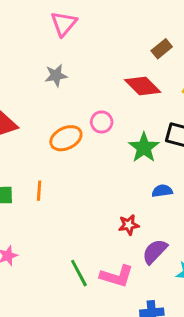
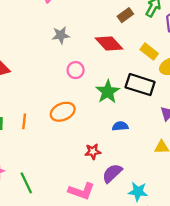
gray star: (56, 75) -> (61, 35), moved
orange ellipse: (66, 138) -> (63, 112), moved
green line: (79, 273) -> (26, 183), moved

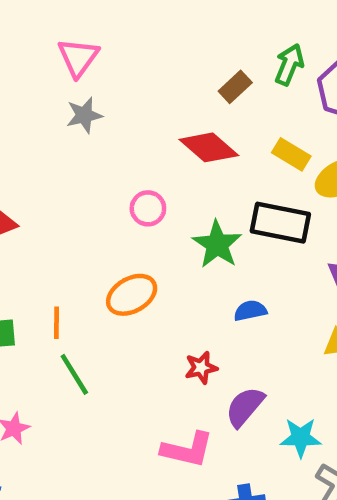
gray star: (61, 35) -> (84, 115), moved
green line: (26, 183) -> (74, 374), moved

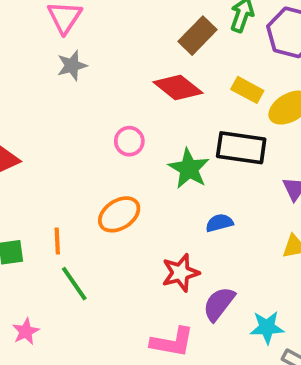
brown rectangle: (235, 87) -> (198, 36), size x1.4
red star: (201, 368) -> (180, 273), size x1.4

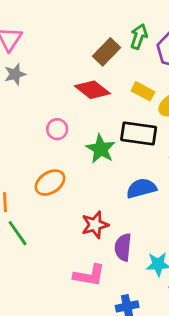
blue semicircle: (219, 223) -> (141, 188), moved, size x1.5
purple semicircle: (219, 304) -> (123, 247), turned -32

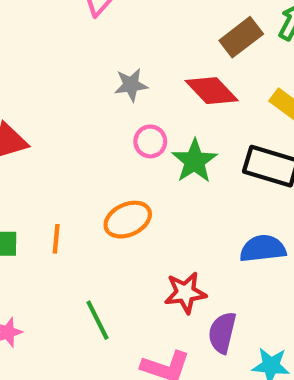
gray star: (15, 74) -> (131, 85), moved
green star: (101, 149) -> (195, 161), moved
green line: (18, 233) -> (97, 320), moved

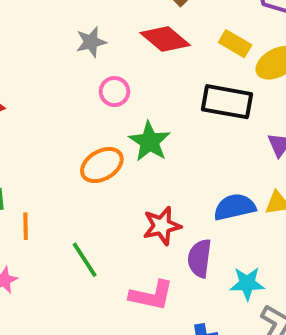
green star: (195, 161) -> (150, 142), moved
orange line: (56, 239) -> (26, 226), moved
blue semicircle: (263, 249) -> (235, 207), moved

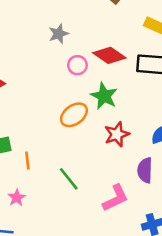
red diamond: (165, 39) -> (109, 55), moved
red star: (162, 226) -> (117, 134), moved
pink L-shape: (151, 295) -> (115, 198), turned -32

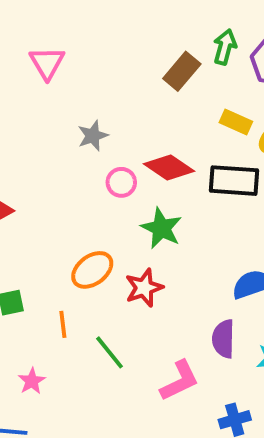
orange ellipse: (74, 115) -> (92, 270), moved
red star: (117, 134) -> (144, 288), moved
orange line: (27, 161) -> (63, 324), moved

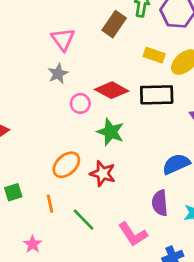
pink triangle: (47, 63) -> (63, 39), moved
red star: (144, 288) -> (103, 173), turned -30
pink L-shape: (180, 381) -> (133, 234), turned 88

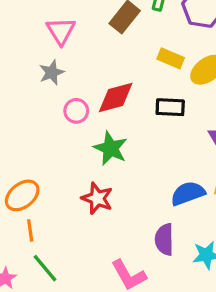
red diamond: (112, 90) -> (116, 98), turned -48
black rectangle: (157, 95) -> (170, 107), size x0.7
orange ellipse: (66, 165) -> (22, 195), moved
green line: (83, 220) -> (45, 268), moved

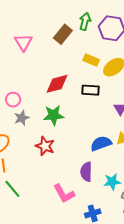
gray star: (52, 72) -> (22, 118), moved
pink circle: (76, 111) -> (13, 100), moved
green star: (111, 148) -> (54, 115), turned -30

